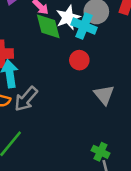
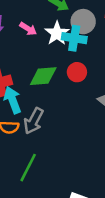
green diamond: (48, 26) -> (43, 76), moved, turned -68

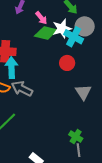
green diamond: (43, 76) -> (46, 33), moved
gray arrow: (34, 121) -> (22, 89), turned 70

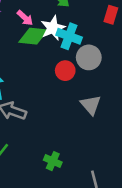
gray circle: (85, 26) -> (89, 57), moved
green cross: (76, 137) -> (53, 161), moved

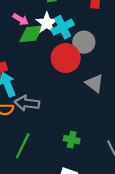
cyan cross: (69, 36) -> (63, 27), turned -35
red circle: (65, 71) -> (66, 58), size x1.6

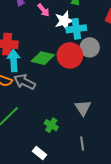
green diamond: (31, 34) -> (43, 58), moved
gray triangle: (94, 83) -> (83, 108), moved

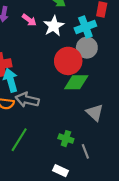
cyan cross: (76, 29) -> (85, 27), moved
green diamond: (43, 58) -> (76, 82), moved
gray line: (82, 144) -> (85, 151), moved

